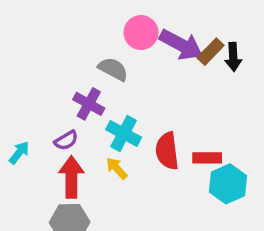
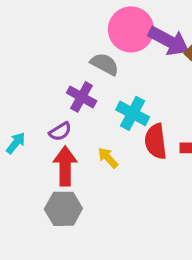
pink circle: (141, 33) -> (131, 29), size x1.4
cyan cross: (124, 133) -> (133, 113), moved

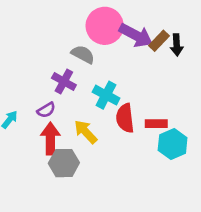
yellow arrow: (108, 158) -> (86, 132), size x1.4
gray hexagon: (63, 209) -> (64, 163), moved

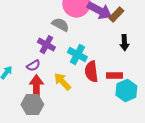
black arrow: (177, 45) -> (124, 43), moved
gray hexagon: (64, 163) -> (32, 105), moved

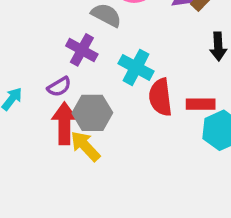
yellow arrow: (62, 82) -> (85, 146), moved
gray hexagon: (32, 105) -> (92, 113), moved

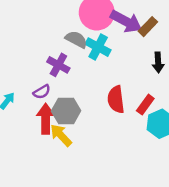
cyan cross: (136, 67) -> (98, 47), moved
red rectangle: (201, 104) -> (145, 105), turned -54

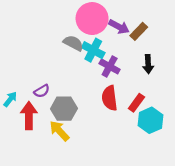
purple arrow: (126, 21) -> (119, 27), size x0.7
purple cross: (58, 65) -> (110, 66), moved
red arrow: (46, 119) -> (29, 116), moved

